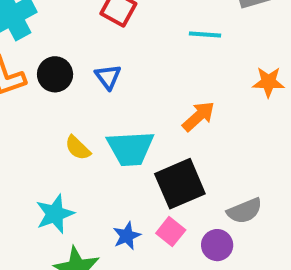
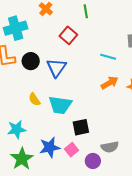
blue triangle: (108, 77) -> (56, 68), size x1.5
orange arrow: (199, 116) -> (110, 83), moved
black square: (180, 184) -> (81, 127), size x0.7
blue star: (127, 236) -> (50, 147), size x1.5

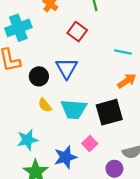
black circle: (31, 61) -> (39, 76), moved
black square: (81, 127) -> (109, 112), moved, size x1.4
pink square: (72, 150) -> (90, 143), moved

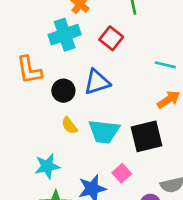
cyan cross: (18, 28) -> (65, 35), moved
blue triangle: (67, 68) -> (97, 82), turned 40

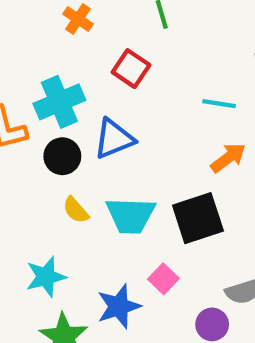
cyan cross: (65, 35) -> (59, 102), moved

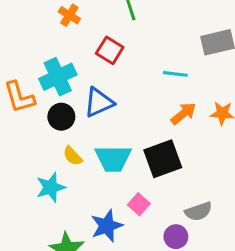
cyan star: (46, 277) -> (51, 187), moved

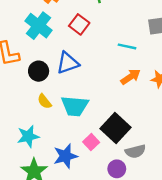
cyan cross: (58, 77) -> (38, 26), moved, turned -32
black square: (163, 159) -> (116, 128), moved, turned -32
cyan star: (51, 187) -> (28, 136), moved

